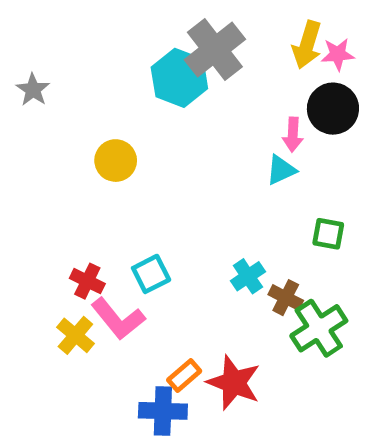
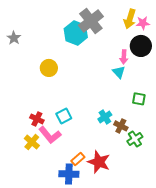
cyan triangle: (281, 170) -> (119, 72), turned -48
green cross: (319, 328) -> (135, 139), size x0.7

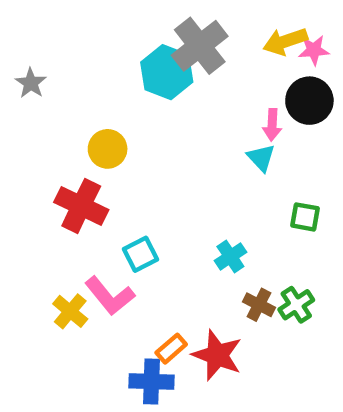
yellow arrow: (130, 19) -> (285, 41), turned 54
red cross: (37, 119) -> (81, 206), moved, size x1.6
brown cross: (121, 126) -> (259, 305), moved

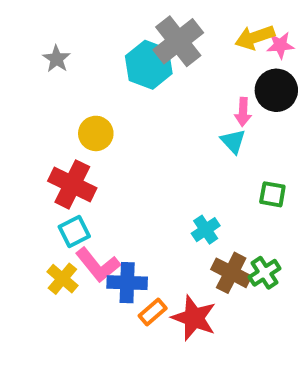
gray star: (31, 83) -> (57, 59), moved
cyan square: (140, 254) -> (74, 232), moved
brown cross: (259, 305) -> (231, 273), size x1.4
blue cross: (151, 382) -> (127, 283), moved

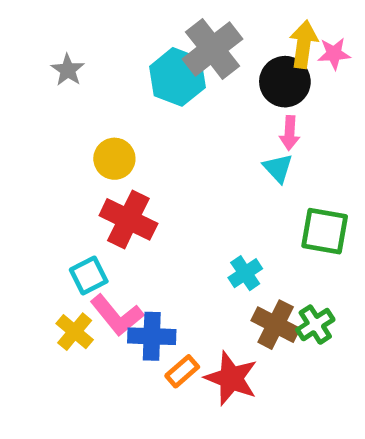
yellow arrow: (255, 37) -> (304, 44), turned 117
black circle: (276, 90) -> (285, 82), moved
red cross: (72, 184) -> (128, 219), moved
green square: (272, 194) -> (325, 231), size x1.5

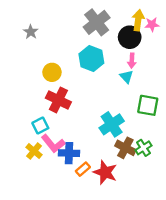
cyan hexagon: (177, 77) -> (91, 58), moved
cyan cross: (245, 273) -> (112, 124), size x1.6

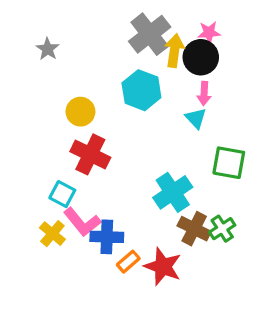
yellow arrow: (138, 20) -> (174, 51), moved
pink star: (152, 24) -> (209, 33), moved
cyan square: (40, 126) -> (62, 194), turned -35

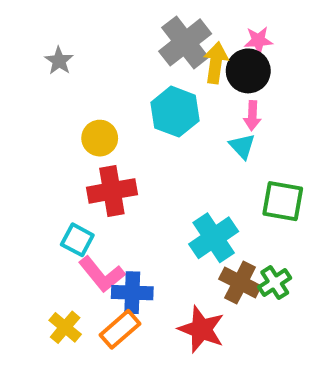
red cross: (90, 154) -> (112, 191), turned -36
yellow cross: (52, 234) -> (65, 327), moved
orange rectangle: (128, 262) -> (120, 329), moved, size x1.4

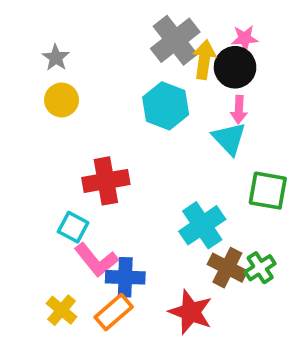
yellow circle: (100, 138) -> (62, 100), moved
cyan triangle: (242, 146) -> (229, 139), size x1.4

